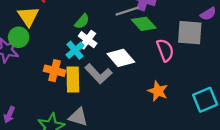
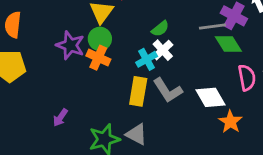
green circle: (19, 37) -> (100, 39), moved
white diamond: (121, 58) -> (210, 97), moved
orange cross: (55, 71) -> (98, 58), moved

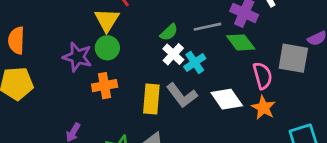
gray line: (212, 26) -> (208, 27), moved
orange cross: (98, 58) -> (105, 86), moved, turned -30
cyan cross: (147, 59) -> (195, 62), moved
orange star: (230, 122) -> (263, 108), moved

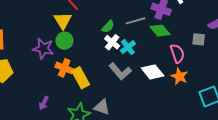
gray square: (293, 58) -> (199, 39), size x0.6
orange cross: (105, 86) -> (64, 68), turned 36
yellow rectangle: (151, 99) -> (81, 78), moved, turned -30

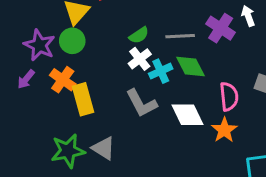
green diamond: (160, 31) -> (191, 67), moved
purple arrow: (44, 103) -> (26, 79), moved

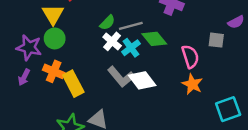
gray line: (180, 36) -> (131, 26), moved
white diamond: (188, 115) -> (142, 80), moved

